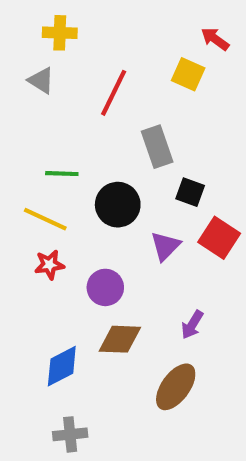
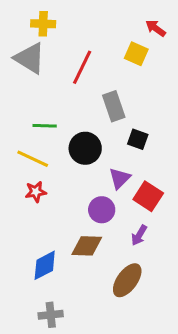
gray triangle: (41, 80) -> (30, 58), size x1.6
red square: (219, 238) -> (148, 196), moved
purple circle: (105, 287) -> (102, 210), moved

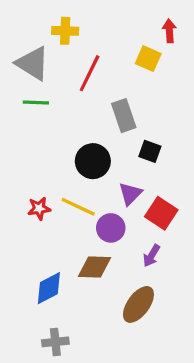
yellow cross: (43, 24) -> (65, 31), moved
red arrow: (156, 28) -> (169, 31), turned 50
green line: (45, 126) -> (36, 103), moved
yellow line: (33, 159) -> (78, 207), moved

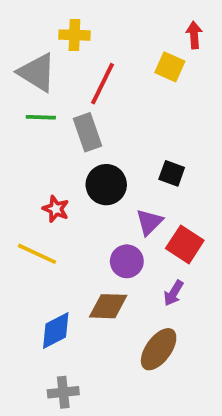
gray rectangle: (124, 116) -> (88, 132), moved
yellow line: (78, 207) -> (37, 254), moved
red star: (39, 208) -> (56, 209), moved, turned 30

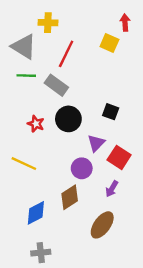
gray rectangle: (88, 132) -> (56, 85), turned -35
red star: (56, 209) -> (36, 124), moved
brown diamond: (108, 306) -> (70, 197), turned -35

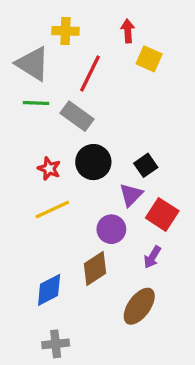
red arrow: (125, 23) -> (128, 31), moved
black square: (111, 112) -> (146, 165), moved, turned 35
yellow line: (24, 164) -> (52, 210), moved, turned -50

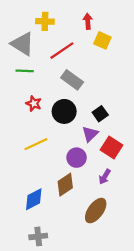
red line: (90, 74) -> (62, 51), turned 30
gray rectangle: (77, 116) -> (72, 80), moved
red star: (49, 169) -> (34, 104), moved

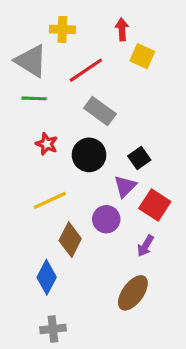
brown diamond: (65, 185) -> (70, 240), moved, turned -30
blue diamond: (34, 199) -> (47, 277), turned -35

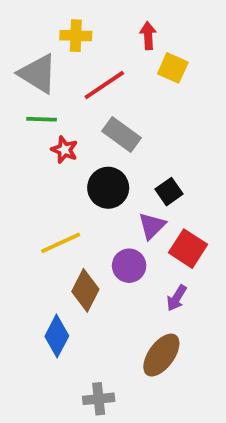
red star: (47, 144) -> (64, 150), moved
gray cross: (53, 329) -> (99, 399), moved

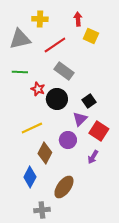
gray triangle: (38, 74) -> (20, 39), turned -45
green line: (42, 119) -> (20, 72), moved
red star: (64, 150) -> (38, 89), moved
brown ellipse: (161, 355) -> (64, 187), moved
gray cross: (99, 399) -> (42, 210), moved

